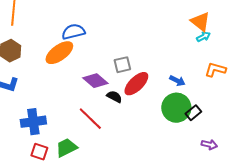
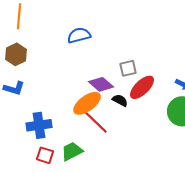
orange ellipse: (59, 53) -> (87, 103), moved

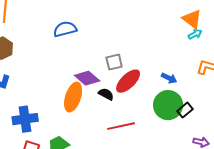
orange ellipse: (87, 103) -> (73, 97), turned -36
red line: (96, 122) -> (121, 126), moved, turned -56

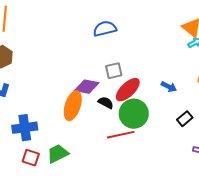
blue semicircle: (65, 29) -> (105, 29), moved
purple diamond: (87, 78) -> (87, 87), turned -30
green circle: (168, 105) -> (134, 114), moved

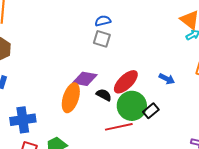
blue semicircle: (105, 29) -> (103, 21), size x0.7
gray square: (114, 71) -> (102, 39), moved, turned 30
black rectangle: (185, 119) -> (151, 111), moved

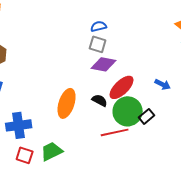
purple diamond: (85, 79) -> (104, 64), moved

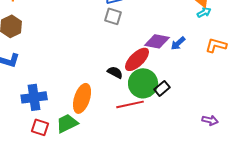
purple diamond: (104, 64) -> (157, 41), moved
blue arrow: (163, 84) -> (178, 43), moved, turned 112
orange ellipse: (67, 103) -> (82, 98), moved

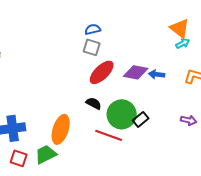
blue arrow: (178, 43) -> (157, 74), turned 49
red ellipse: (137, 59) -> (102, 72), moved
red line: (130, 104) -> (109, 135), turned 32
purple arrow: (210, 120) -> (189, 120), moved

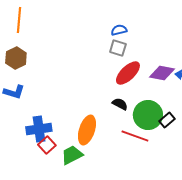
red square: (19, 158) -> (47, 145), moved, turned 30

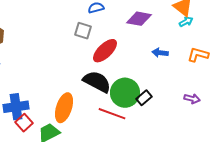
gray square: (118, 48) -> (83, 31), moved
purple diamond: (162, 73) -> (139, 19), moved
black semicircle: (120, 104) -> (97, 82), size x1.8

